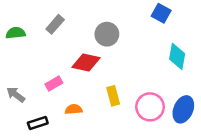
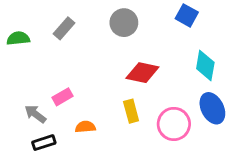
gray circle: (107, 34) -> (124, 23), moved
red diamond: (86, 63) -> (142, 73), moved
gray arrow: (16, 95) -> (35, 114), moved
blue ellipse: (183, 109) -> (212, 108), moved, turned -50

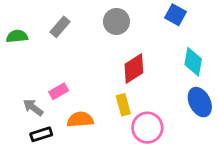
red diamond: (142, 73) -> (134, 68), turned -44
pink circle: (174, 124) -> (147, 128), moved
orange semicircle: (85, 127) -> (80, 120), size x1.4

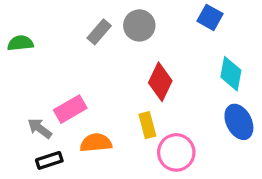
gray rectangle: (60, 27) -> (99, 32), moved
red diamond: (134, 68) -> (160, 82), turned -32
pink rectangle: (59, 91) -> (70, 109), size x1.4

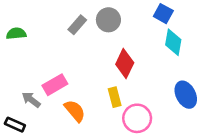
cyan diamond: (231, 74) -> (173, 42), moved
orange semicircle: (96, 143) -> (75, 111), turned 55
black rectangle: (49, 160) -> (15, 125), moved, turned 42

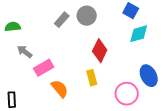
cyan diamond: (173, 42) -> (139, 34), turned 65
gray arrow: (31, 100) -> (25, 52), moved
pink circle: (137, 118) -> (127, 94), moved
black rectangle: (15, 125) -> (12, 100), turned 63

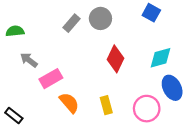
cyan diamond: (139, 34) -> (161, 58), moved
yellow rectangle: (92, 78) -> (106, 105), moved
black rectangle: (12, 100) -> (14, 115), turned -49

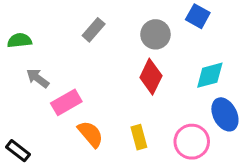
gray circle: (100, 18) -> (155, 34), moved

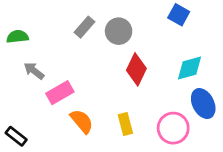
gray circle: (155, 34) -> (119, 31), moved

